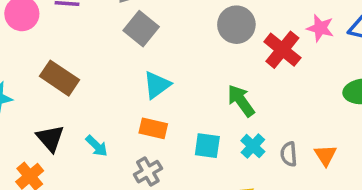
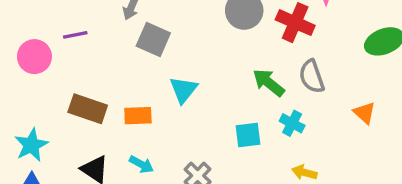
orange rectangle: (153, 128) -> (138, 116), moved
gray semicircle: (289, 154) -> (312, 76), moved, size x1.4

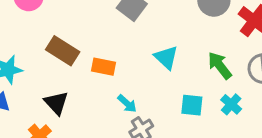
cyan triangle: (183, 90) -> (166, 57), moved, turned -40
cyan arrow: (141, 164) -> (127, 104), moved

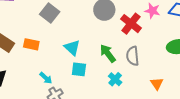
orange rectangle: (103, 67) -> (31, 44), moved
cyan square: (192, 105) -> (79, 69), moved

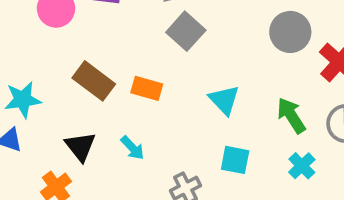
cyan square: (79, 69) -> (235, 160), moved
cyan arrow: (46, 78) -> (132, 148), moved

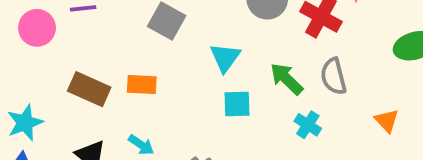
cyan triangle: (224, 100) -> (225, 58), moved, turned 32
cyan square: (235, 160) -> (237, 104), moved

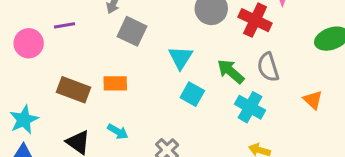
cyan square: (237, 104) -> (192, 94), turned 35
cyan cross: (308, 125) -> (250, 107), size x1.4

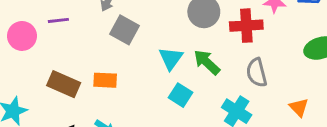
red cross: (255, 20) -> (246, 26), turned -32
green arrow: (231, 71) -> (207, 62), moved

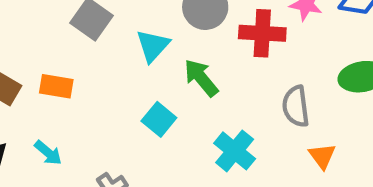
cyan triangle: (171, 58) -> (153, 46), moved
gray semicircle: (257, 73) -> (296, 106), moved

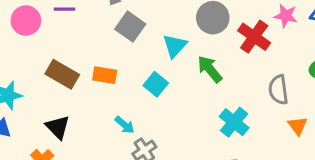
red cross: (262, 33) -> (254, 37), turned 32
cyan square: (159, 119) -> (156, 84), moved
cyan arrow: (48, 153) -> (125, 125), moved

